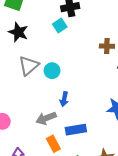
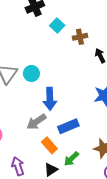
cyan square: (60, 25) -> (57, 25), moved
blue arrow: (64, 99) -> (50, 99), size x1.5

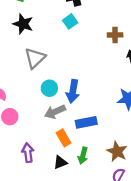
cyan square: (57, 25) -> (70, 21), moved
cyan circle: (31, 73) -> (49, 88), moved
green arrow: (71, 159) -> (83, 156), turned -42

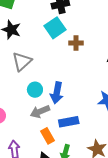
cyan square: (70, 21) -> (55, 28), size x1.5
brown cross: (115, 35) -> (76, 43), moved

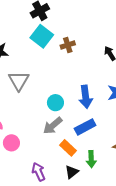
cyan circle: (35, 90) -> (55, 103), moved
blue arrow: (57, 93) -> (86, 97), moved

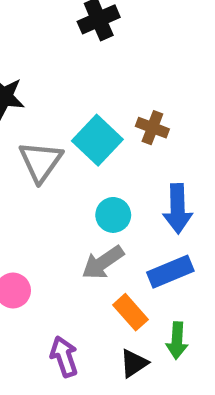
cyan square: (42, 36) -> (97, 140), moved
brown cross: (68, 45) -> (152, 128), moved, turned 32

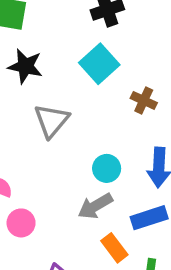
cyan square: (97, 140) -> (99, 64), moved

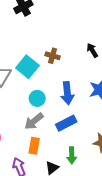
cyan square: (99, 64) -> (27, 67), moved
orange rectangle: (114, 248) -> (34, 146), moved, turned 56

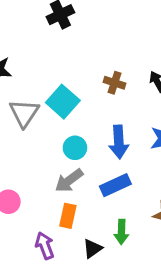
brown cross: (53, 56) -> (114, 83), moved

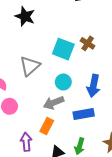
brown cross: (114, 83) -> (88, 43), moved
cyan square: (63, 102) -> (63, 49), turned -35
gray triangle: (24, 113) -> (30, 66), moved

